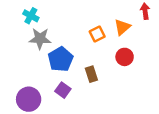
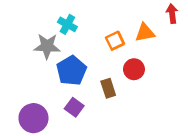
cyan cross: (31, 16) -> (67, 24), moved
orange triangle: (122, 27) -> (145, 33), turned 30
red circle: (125, 57) -> (134, 69), moved

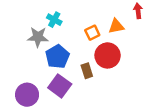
red circle: (134, 69) -> (108, 55), size x1.5
purple square: (74, 107) -> (60, 86), size x1.5

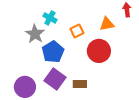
orange square: (92, 33) -> (77, 31), moved
gray star: (38, 37) -> (35, 34), turned 30
brown rectangle: (87, 71) -> (80, 84), moved, turned -72

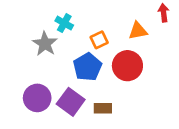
blue pentagon: (53, 52) -> (87, 67), moved
purple circle: (25, 87) -> (37, 98), moved

